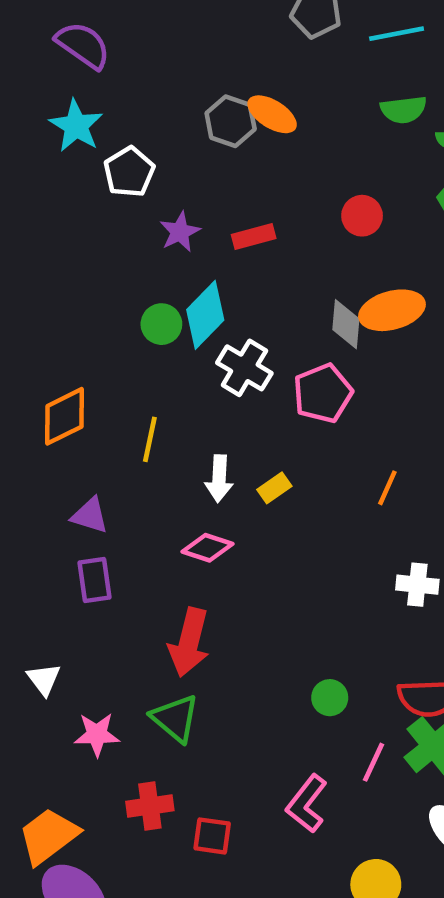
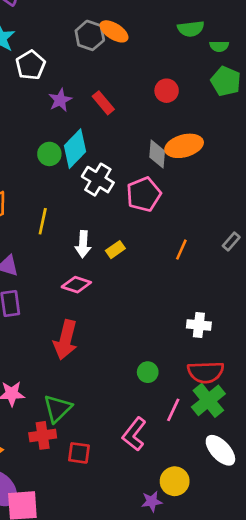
red rectangle: (254, 236) -> (103, 103), turned 65
white cross: (417, 585) -> (199, 325), moved
green triangle: (175, 718) -> (57, 408), moved, turned 36

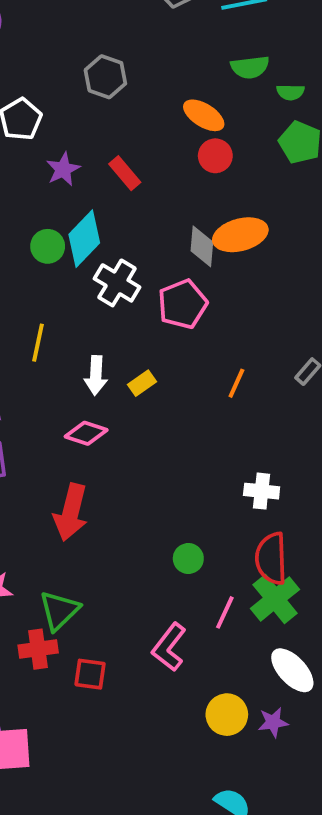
orange ellipse: (114, 31) -> (204, 115), moved
red semicircle: (206, 372) -> (271, 558), turned 90
purple star: (152, 501) -> (273, 722), moved

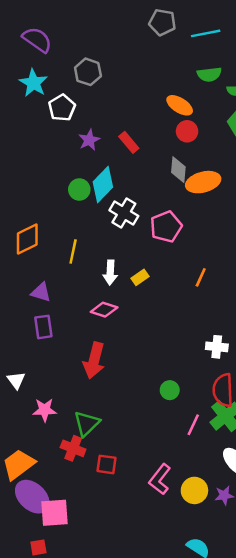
gray hexagon: (105, 77) -> (88, 72), moved
gray diamond: (202, 246) -> (178, 170), moved
pink L-shape: (169, 647) -> (160, 479), moved
red cross: (38, 649) -> (73, 448), turned 30

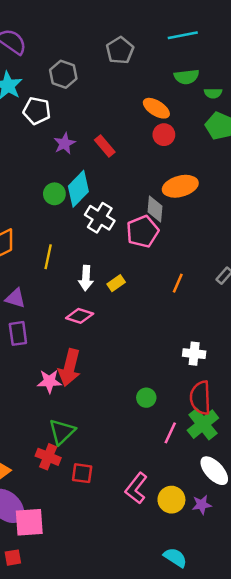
gray pentagon: (162, 22) -> (120, 50), moved, turned 30
white pentagon: (62, 108) -> (37, 111), turned -30
gray diamond: (178, 170) -> (155, 209), moved
pink star: (45, 410) -> (49, 381), moved

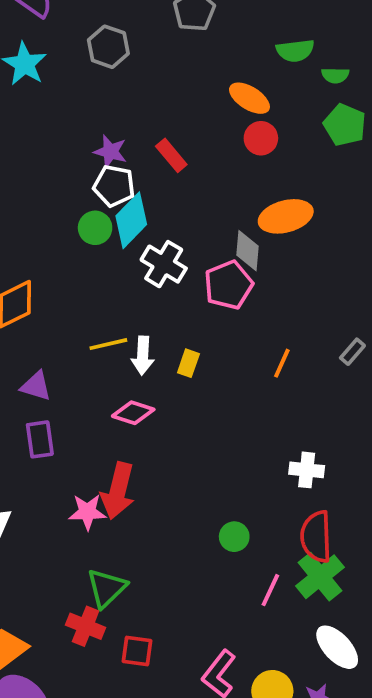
white pentagon: (37, 111) -> (114, 186), moved
purple star: (64, 143) -> (110, 152), turned -30
yellow line: (48, 257) -> (108, 344), moved, turned 65
yellow rectangle: (116, 283) -> (188, 363), turned -36

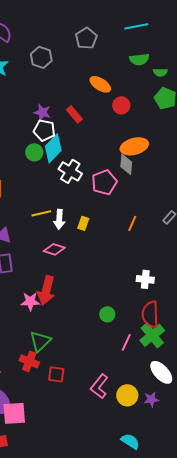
orange ellipse: (249, 98) -> (100, 84), moved
gray diamond: (248, 251) -> (126, 164), moved

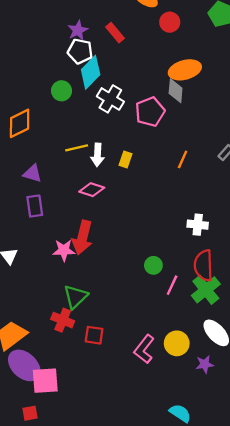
purple star: (42, 112) -> (78, 30), turned 30
green circle: (34, 152) -> (62, 91), moved
pink line: (126, 342) -> (172, 285), moved
yellow circle: (127, 395) -> (177, 343), moved

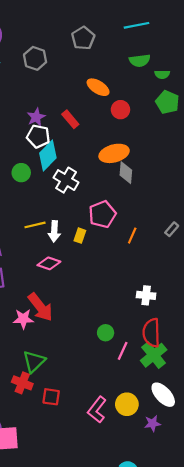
orange ellipse: (185, 70) -> (114, 153), moved
pink pentagon: (150, 112) -> (102, 214), moved
red arrow: (82, 237) -> (40, 307), turned -52

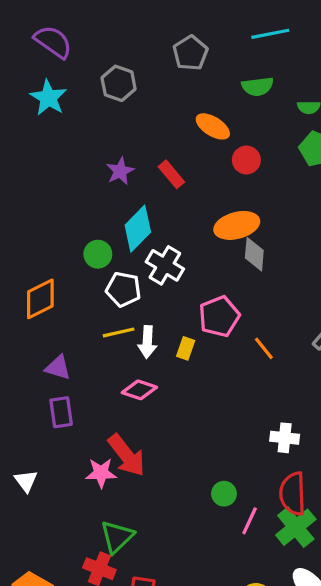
green semicircle: (140, 61) -> (258, 87), moved
white pentagon: (38, 136) -> (123, 289), moved
orange line: (132, 236) -> (264, 348), turned -63

